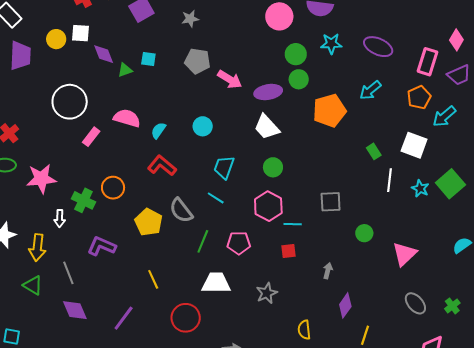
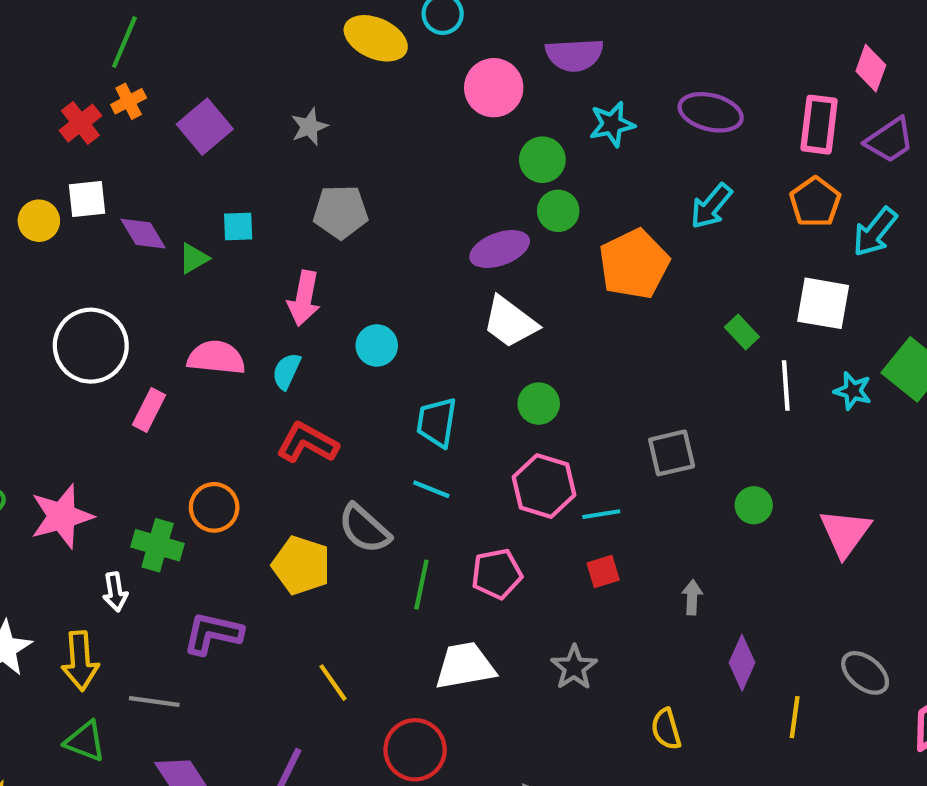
pink arrow: (230, 79) -> (304, 298), moved, turned 80
gray line: (68, 273) -> (154, 702), turned -50
gray ellipse: (415, 303) -> (865, 673), moved

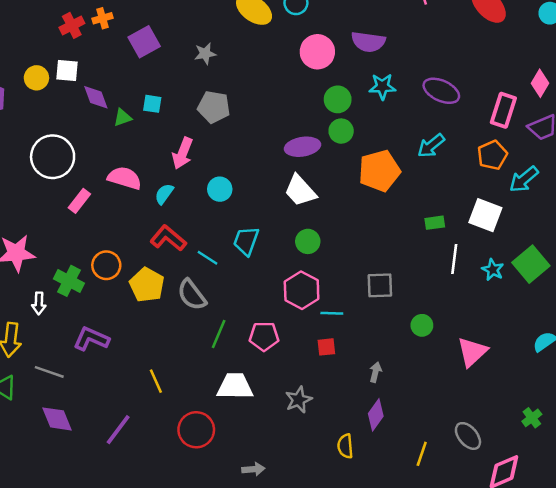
green rectangle: (742, 332) -> (435, 223), turned -66
cyan line: (431, 489) -> (207, 258), moved
yellow pentagon: (301, 565) -> (147, 285), moved
purple diamond: (742, 663) -> (376, 415), moved

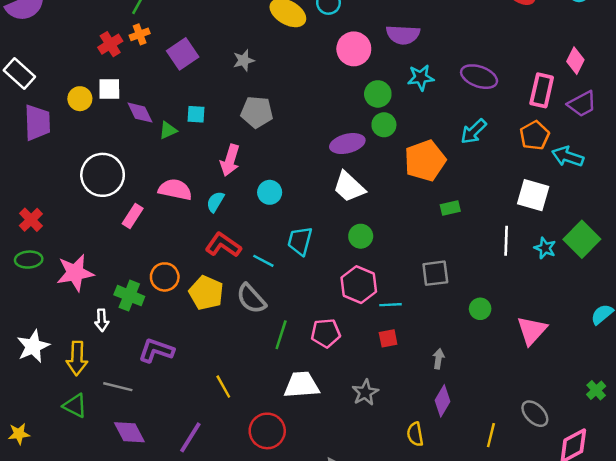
cyan arrow: (524, 179) -> (568, 157), turned 64
green rectangle: (435, 223) -> (450, 208), moved

